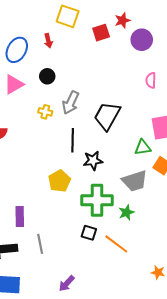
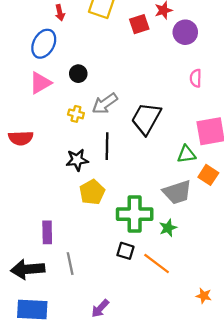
red arrow: (48, 41) -> (60, 13), moved
gray arrow: (71, 103) -> (105, 104), turned 30
black star: (93, 161) -> (77, 160), moved

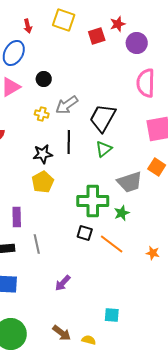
pink semicircle: (196, 78) -> (146, 83), size x1.8
green triangle: (186, 154) -> (104, 149), moved, turned -30
yellow pentagon: (92, 192) -> (43, 182), moved
orange star: (204, 296) -> (153, 253), moved

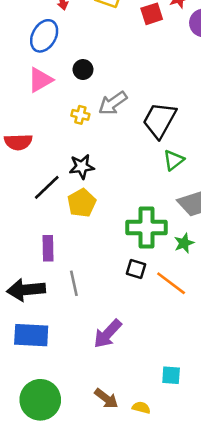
black line: (69, 142) -> (47, 187), moved, turned 45
green triangle: (104, 149) -> (174, 160), moved
purple arrow: (63, 283) -> (108, 334), size x1.4

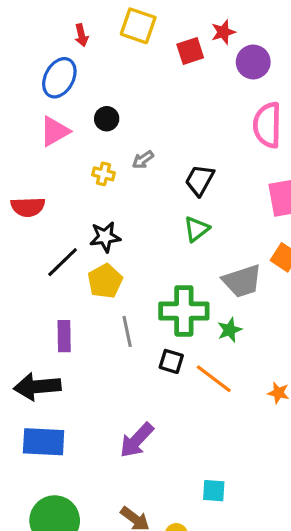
gray arrow: (113, 103) -> (143, 160), size x0.6
black trapezoid: (159, 120) -> (200, 180), size x0.7
green triangle: (174, 160) -> (196, 229), moved
gray line: (74, 283) -> (127, 331), moved

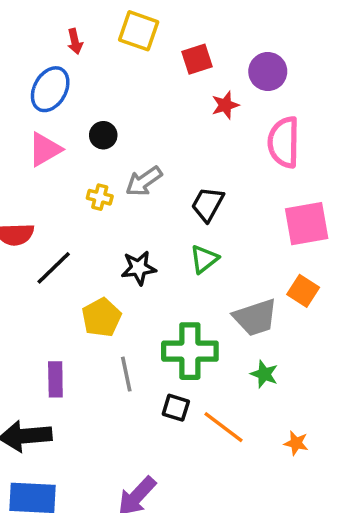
red star: (223, 32) -> (225, 105), moved
gray arrow: (143, 160) -> (144, 181), size x1.5
black star: (105, 237) -> (139, 268), moved
black line: (63, 262) -> (54, 268), moved
green star: (230, 330) -> (264, 374), moved, turned -30

